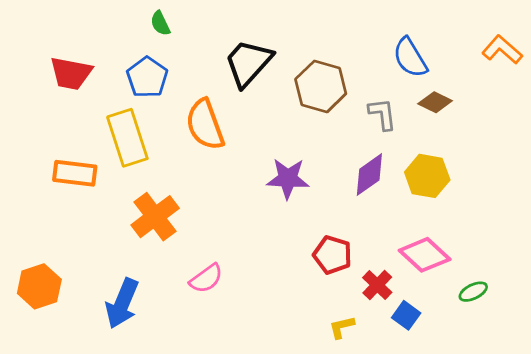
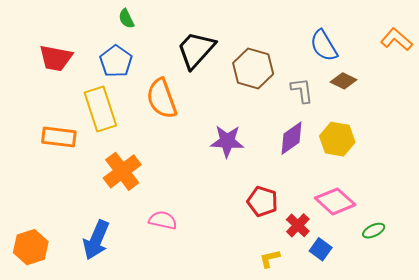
pink semicircle: (206, 278) -> (163, 220), turned -132
orange hexagon: (39, 286) -> (31, 247), moved

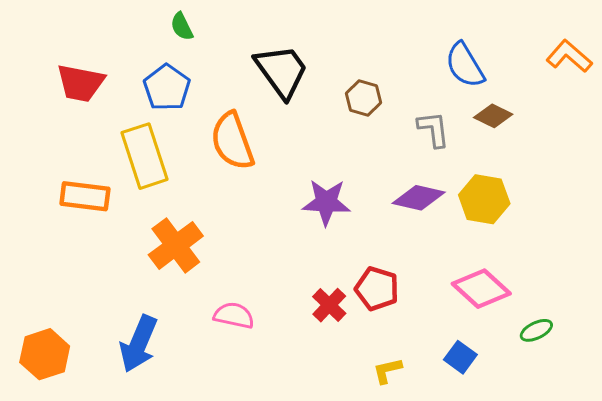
black trapezoid: (196, 50) -> (282, 71), turned 102
brown hexagon: (253, 68) -> (364, 98), size x0.6
purple diamond: (292, 138) -> (419, 198), turned 48
red cross: (298, 225) -> (329, 305), moved

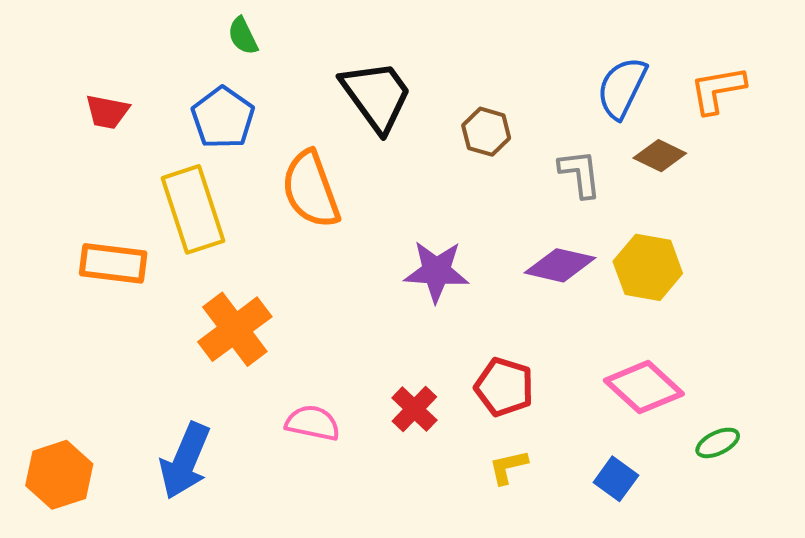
orange L-shape: (569, 56) -> (718, 90), moved, turned -51
blue semicircle: (465, 65) -> (622, 88), turned 57
red trapezoid: (80, 83) -> (107, 112), size x0.7
red cross: (329, 305) -> (414, 409), moved
yellow L-shape: (387, 371) -> (508, 467), moved

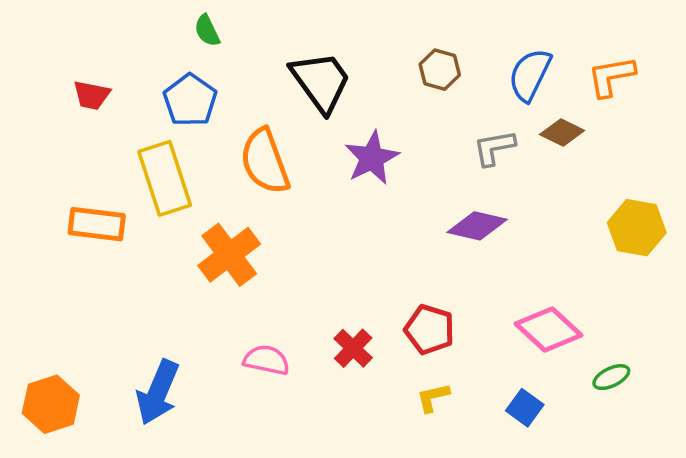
brown hexagon: (486, 132) -> (440, 70), moved
gray L-shape: (580, 174) -> (494, 148), turned -93
yellow hexagon: (648, 267) -> (637, 228), moved
purple star: (436, 271) -> (372, 158), moved, turned -30
orange cross: (235, 329) -> (229, 255), moved

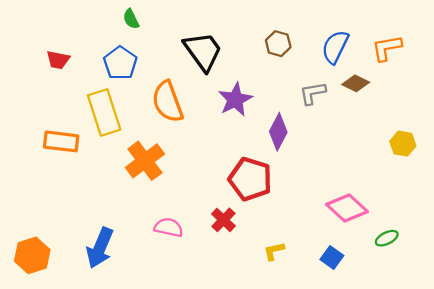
purple diamond: (477, 226) -> (278, 132), moved, turned -75
yellow hexagon: (637, 228) -> (403, 144), size x0.7
red pentagon: (430, 330) -> (250, 179), moved, size x1.4

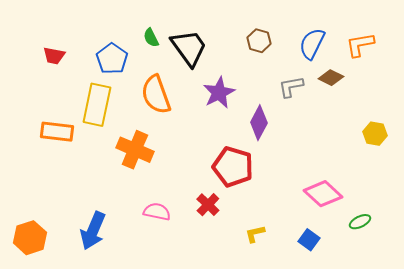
green semicircle: (131, 19) -> (151, 38), moved
yellow rectangle: (104, 112) -> (97, 105), turned 30
orange cross: (145, 161) -> (135, 150), turned -30

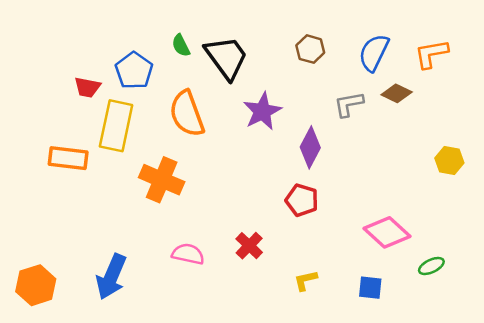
red trapezoid: (54, 56) -> (87, 87), moved
red pentagon: (233, 167) -> (302, 200), moved, size x0.7
blue square: (309, 240) -> (370, 288), turned -30

